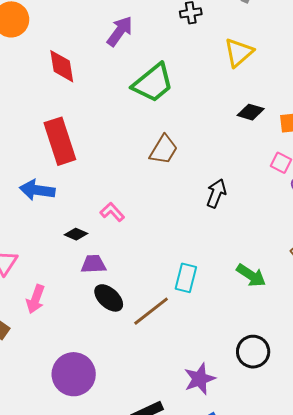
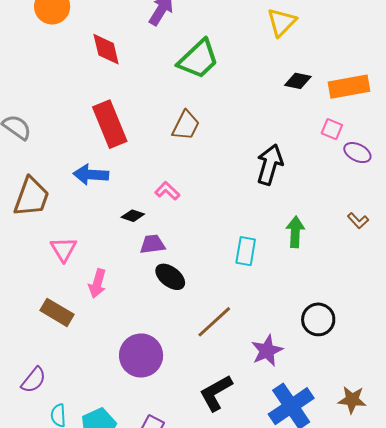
brown trapezoid: (164, 150) -> (186, 125), moved
black arrow: (216, 193) -> (270, 165), size x1.4
green arrow: (251, 275) -> (295, 232), moved, turned -116
brown line: (151, 311) -> (214, 322), moved

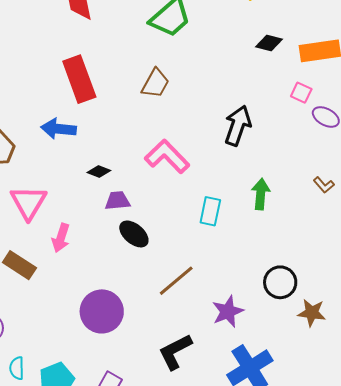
pink L-shape: (167, 191) -> (167, 156), moved, size x1.8
pink triangle: (64, 249) -> (28, 202), size x1.4
brown star: (352, 400) -> (312, 313), moved

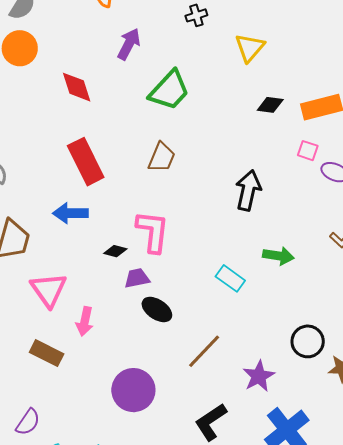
pink L-shape: (167, 156) -> (153, 232), moved, turned 57
green arrow: (261, 194) -> (278, 256), turned 100
cyan rectangle: (210, 211) -> (230, 278), turned -60

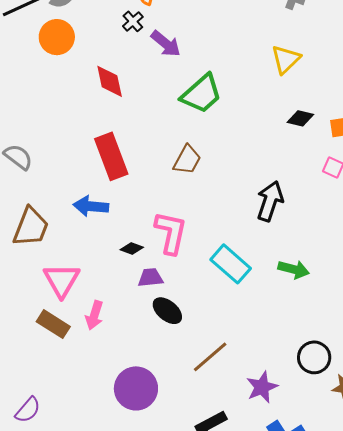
black cross: (196, 15) -> (133, 21), moved, turned -30
purple arrow: (129, 44) -> (166, 44), turned 96
cyan rectangle: (230, 278) -> (231, 264), moved, size x1.4
brown rectangle: (47, 353) -> (53, 324), moved

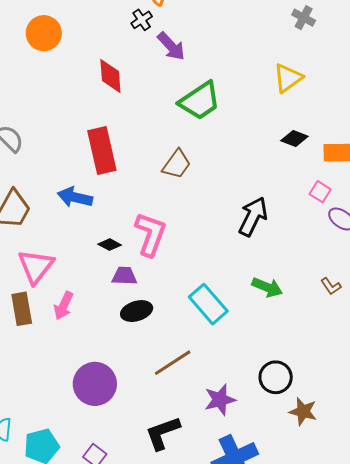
orange circle: (57, 37) -> (44, 33), moved
cyan rectangle: (231, 264) -> (208, 304), moved
black ellipse: (167, 311) -> (137, 311), turned -64
brown rectangle: (53, 324) -> (22, 309), turned 40

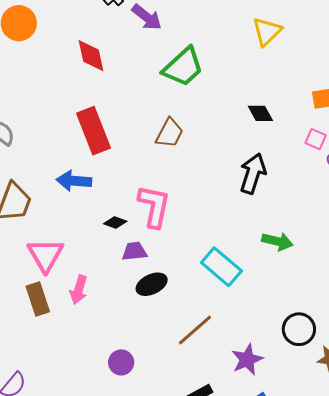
black diamond: (294, 139) -> (260, 113), moved, turned 48
purple circle: (95, 384) -> (121, 362), size x0.6

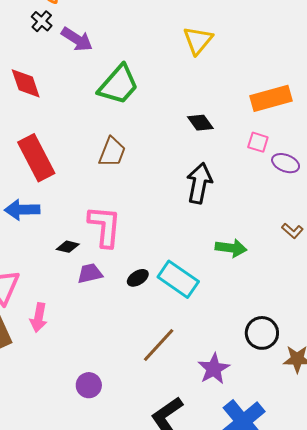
black ellipse: (152, 284) -> (138, 278), moved, size x0.7

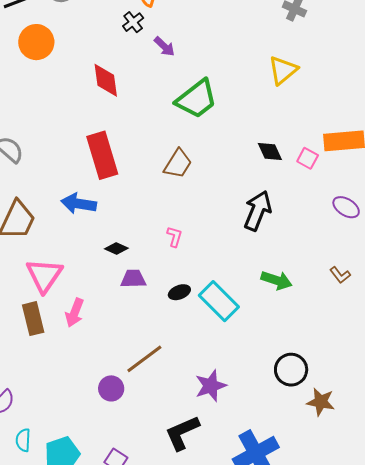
purple arrow: (77, 39) -> (164, 46), size x0.7
pink square: (258, 142) -> (308, 158), moved
pink L-shape: (105, 226) -> (174, 237), moved, size x0.5
brown line: (159, 345) -> (144, 359), moved
purple star: (214, 369) -> (211, 386), moved

